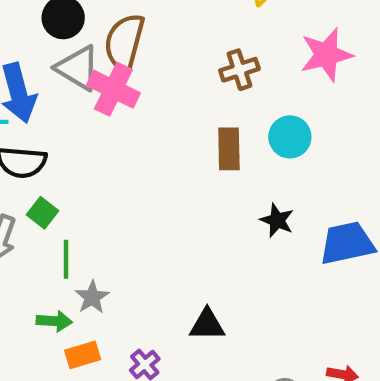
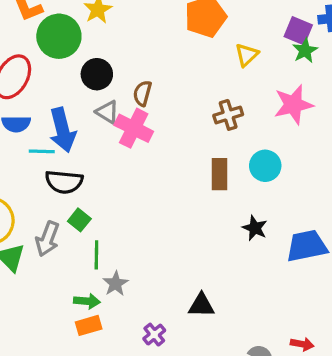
brown semicircle: (124, 42) -> (142, 93), size x0.6
gray triangle: (78, 68) -> (107, 112), size x0.7
orange rectangle: (83, 355) -> (89, 325), moved

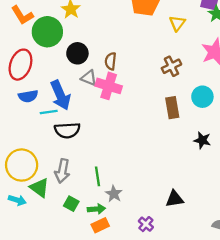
green square: (79, 220) -> (71, 204), moved

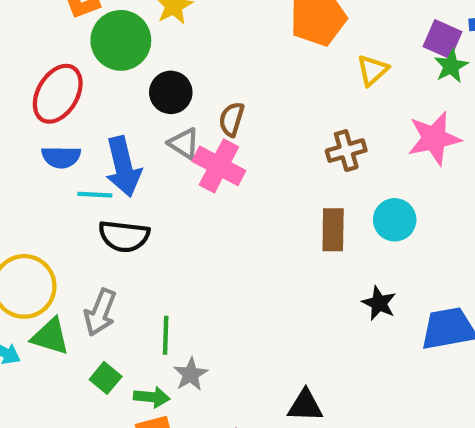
green triangle: (39, 188) -> (50, 336), turned -30

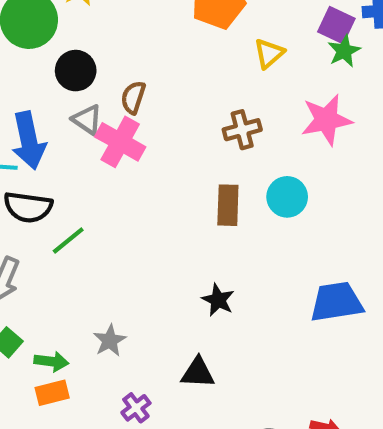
black star: (379, 303) -> (218, 300), moved
green line: (166, 335) -> (68, 240), moved, turned 48
gray star: (191, 374) -> (110, 341), moved

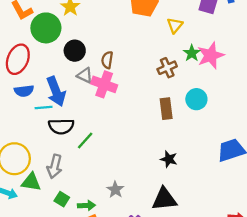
green star: (344, 51) -> (192, 53), moved
black triangle: (198, 373) -> (164, 199), size x1.4

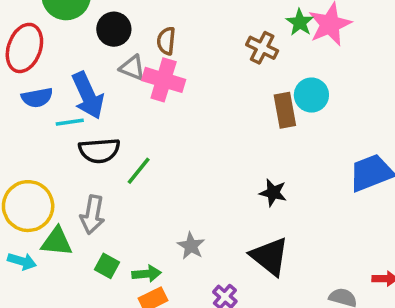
brown cross: (167, 68) -> (262, 48), turned -36
brown rectangle: (166, 109) -> (285, 110), moved
black triangle: (164, 199) -> (270, 256), turned 48

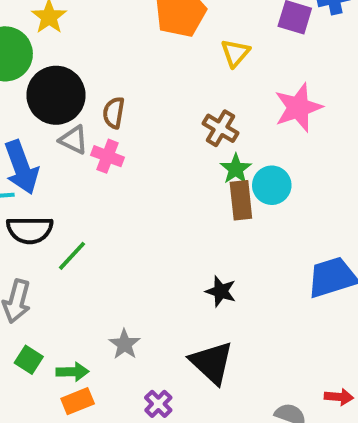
green star: (300, 22) -> (236, 169), moved
black circle: (114, 29) -> (56, 95), size x1.5
pink cross: (164, 80) -> (107, 156), size x0.7

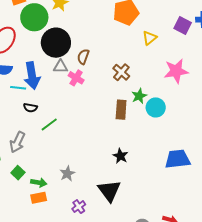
brown cross: (220, 128) -> (121, 72), moved
gray triangle: (73, 140) -> (61, 67), turned -35
brown rectangle: (241, 200) -> (121, 110), moved
black semicircle: (30, 230) -> (30, 108), size x0.6

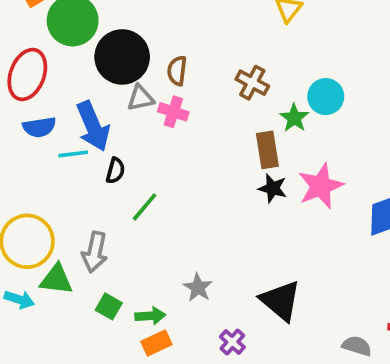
pink star: (176, 71) -> (321, 186), moved
cyan circle: (156, 107) -> (326, 97), moved
black semicircle: (30, 108) -> (115, 171), moved, turned -72
black star: (120, 156) -> (273, 188), moved

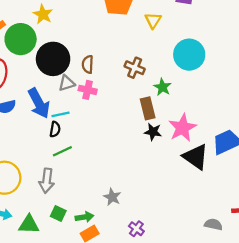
cyan circle: (326, 97) -> (189, 55), moved, size x1.4
cyan line: (73, 154) -> (61, 114), moved
green line: (145, 207) -> (62, 151), moved, turned 30
green triangle: (56, 280) -> (29, 224), moved
black triangle: (281, 301) -> (196, 157), moved

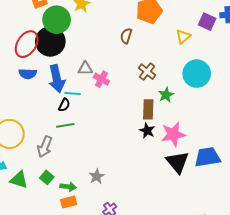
yellow triangle: (153, 20) -> (183, 37), moved
black circle: (53, 59) -> (50, 41), moved
brown semicircle: (88, 64) -> (126, 36), moved

